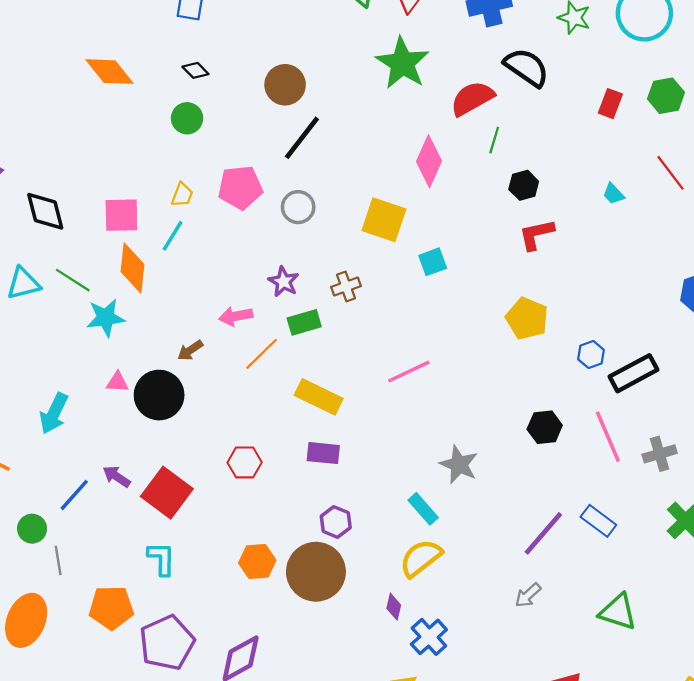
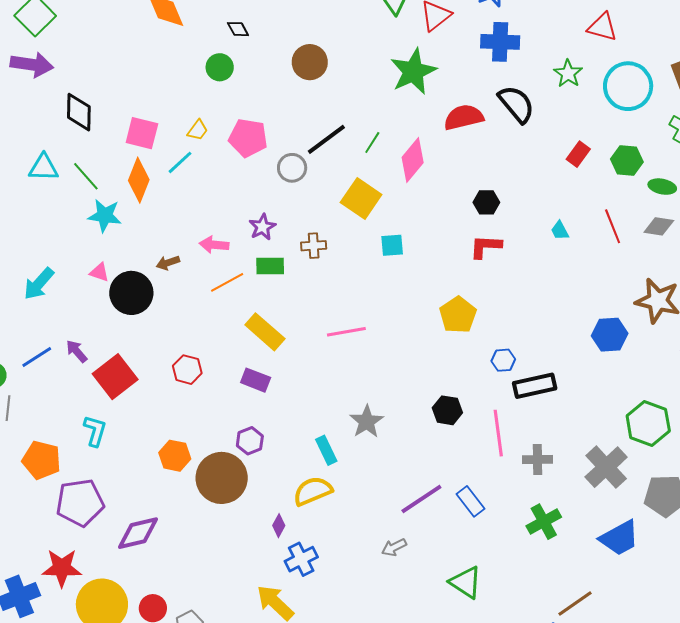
black line: (302, 138) -> (326, 139), moved
green line: (494, 140) -> (372, 142), moved

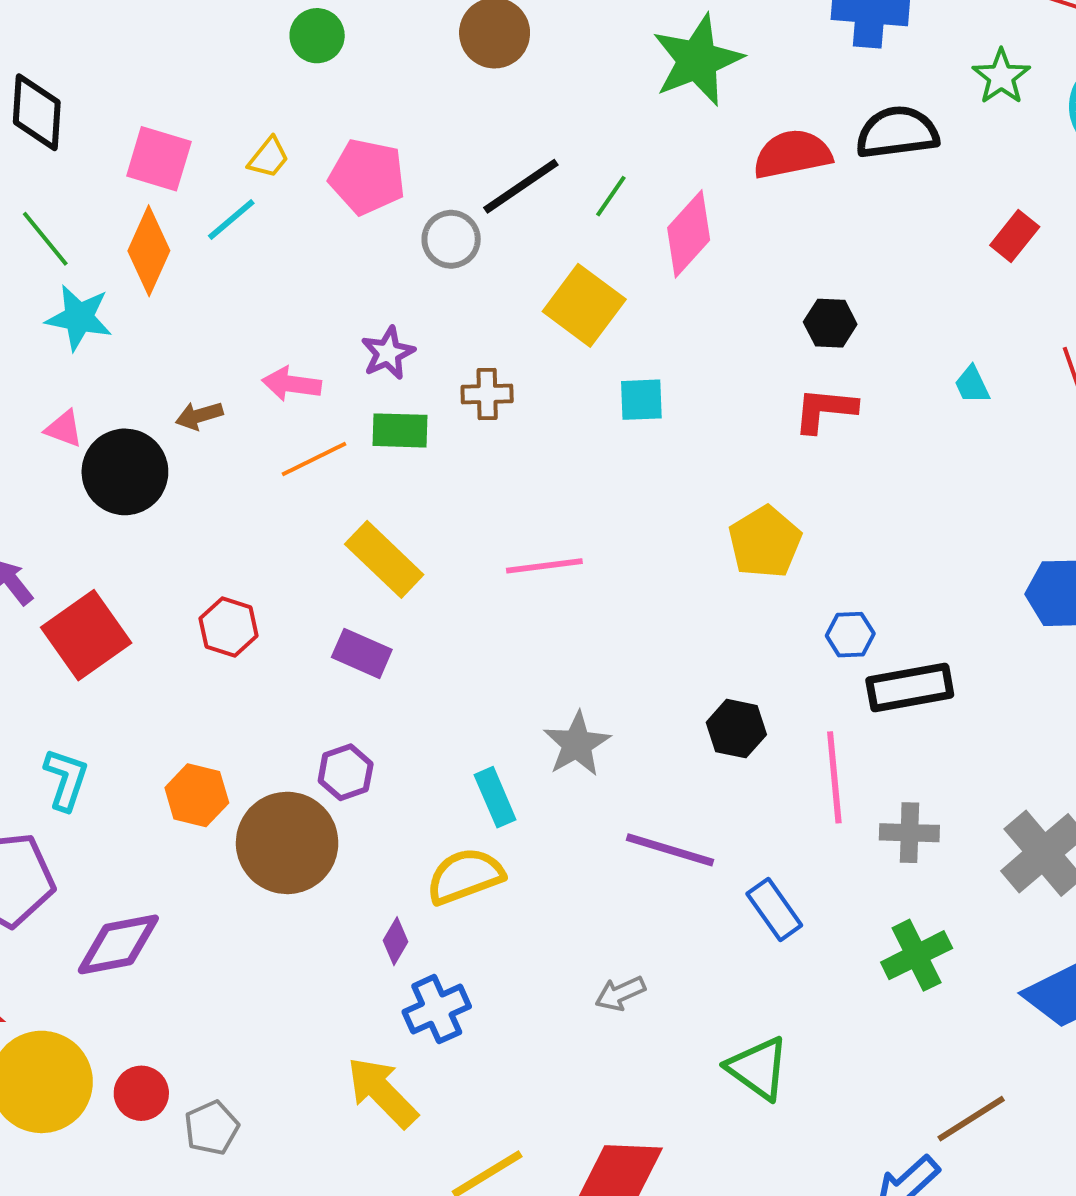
black semicircle: (516, 104) -> (897, 132), turned -60
cyan L-shape: (95, 431) -> (66, 779), moved
purple line: (421, 499) -> (670, 850), moved, turned 48

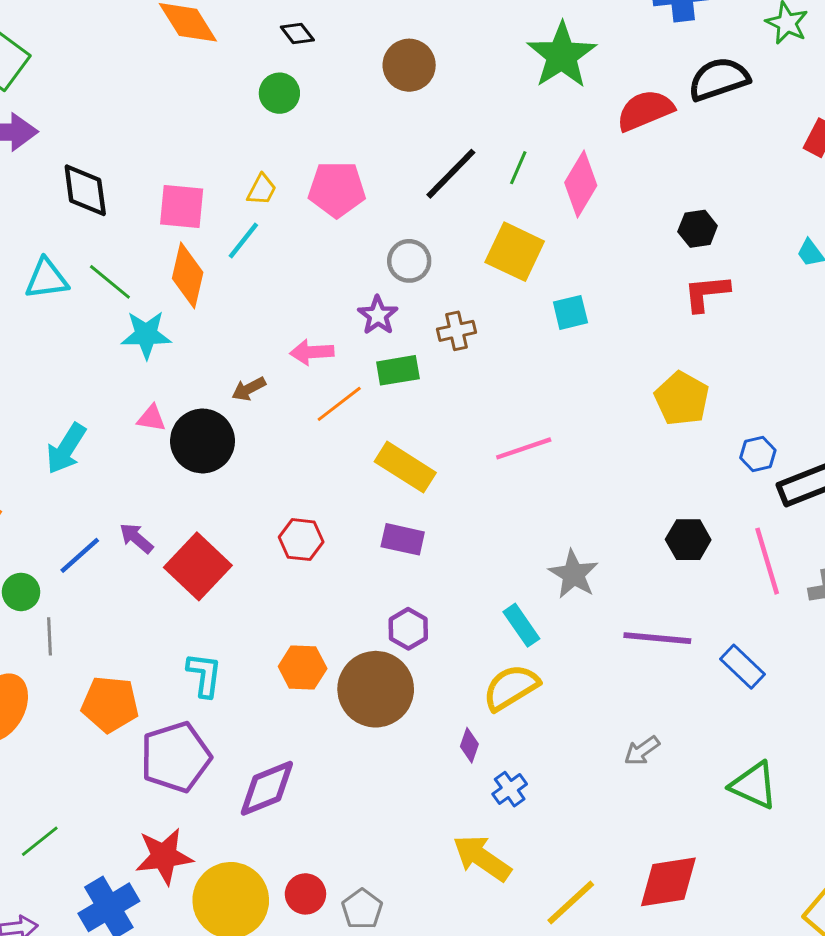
gray circle: (451, 239) -> (409, 261), moved
blue cross: (437, 1009) -> (510, 789), size x0.7

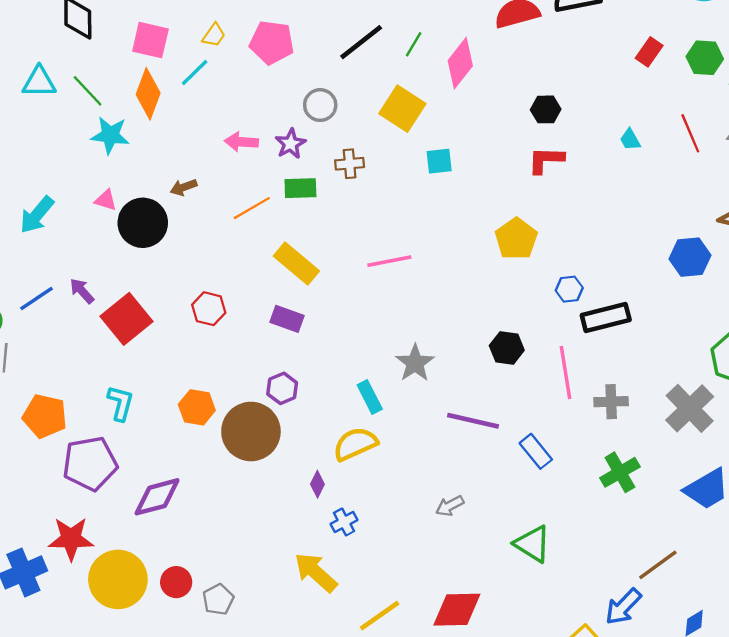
pink arrow: (312, 352) -> (241, 142), moved

